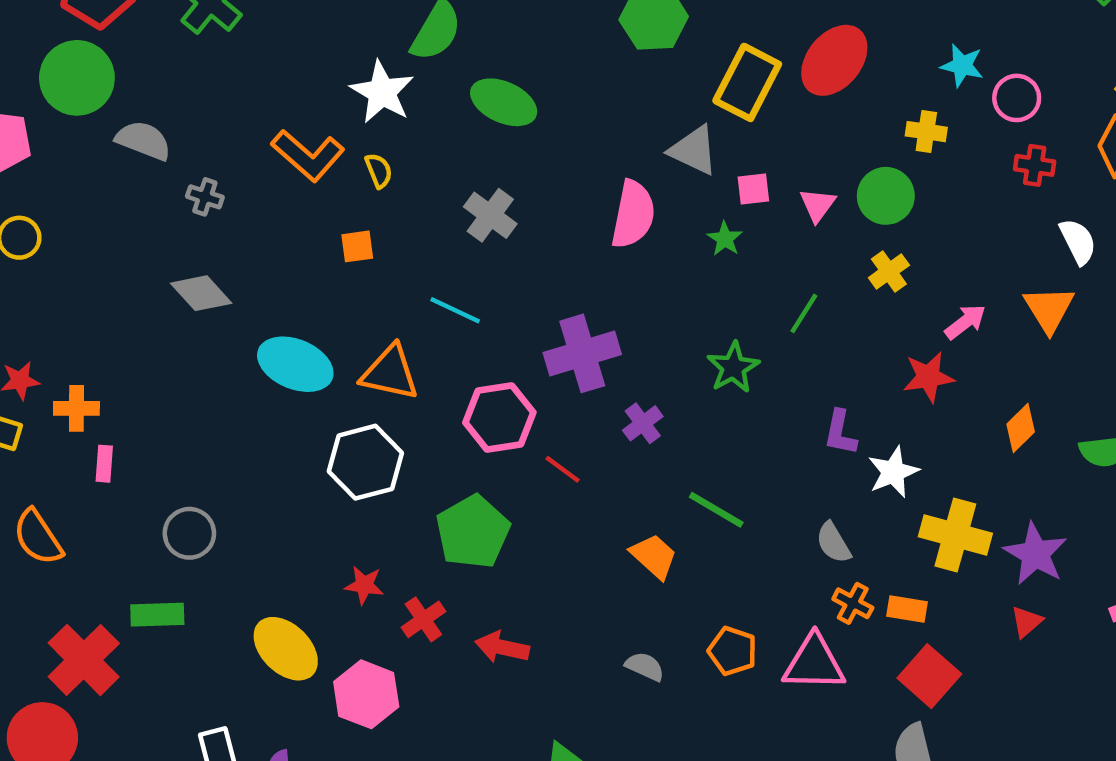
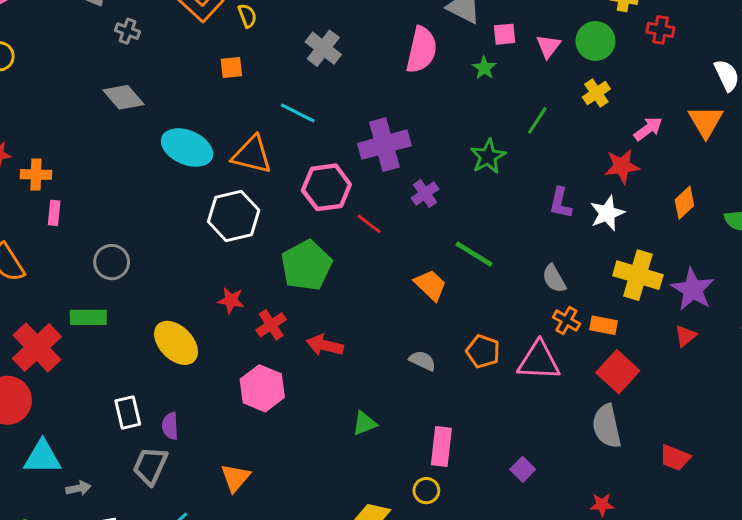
red cross: (1035, 165) -> (660, 30), moved
white star: (893, 472) -> (607, 213), moved
pink hexagon: (366, 694) -> (262, 388), moved

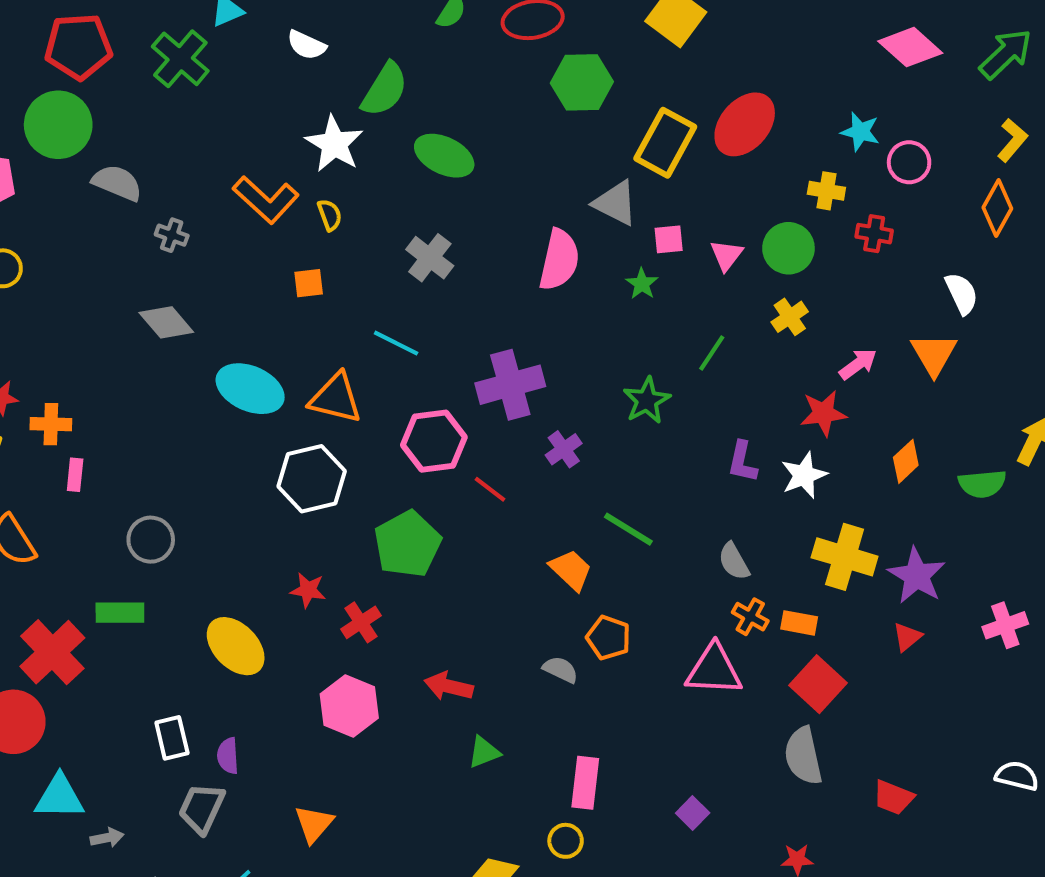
red arrow: (325, 345) -> (449, 686), moved
orange pentagon: (483, 351) -> (608, 638), moved

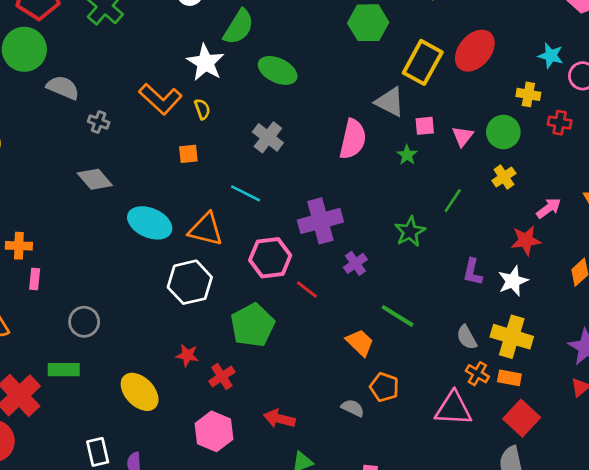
yellow cross: (845, 557) -> (512, 337), moved

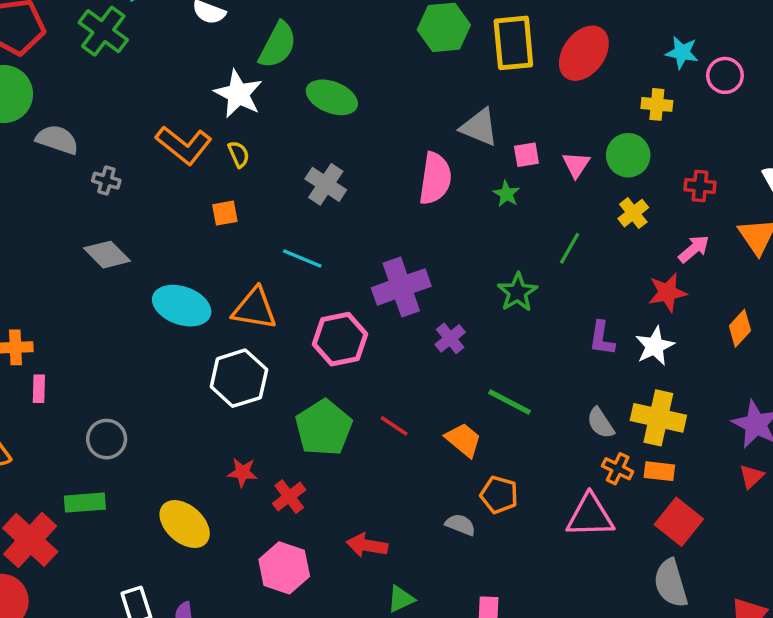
yellow rectangle: (423, 62) -> (513, 43), moved, turned -30
red cross: (560, 123) -> (700, 186), moved
red line: (307, 289) -> (394, 426), moved

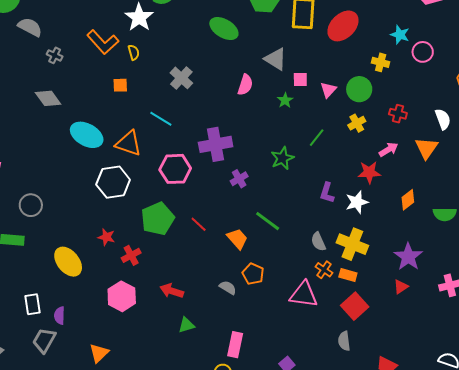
green ellipse: (332, 97) -> (224, 29), moved
pink semicircle: (435, 179) -> (245, 85), size x0.7
gray semicircle: (671, 583) -> (344, 341), size x0.7

